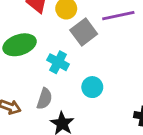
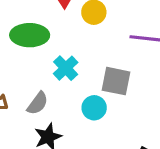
gray square: (84, 32) -> (116, 81), moved, turned 30

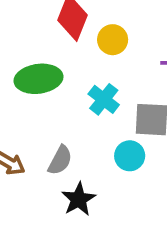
cyan cross: (66, 68) -> (104, 99), moved

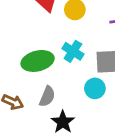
green ellipse: (38, 79) -> (38, 61), moved

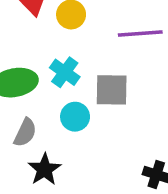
cyan circle: (95, 88) -> (75, 117), moved

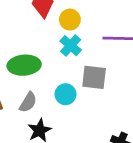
cyan cross: (65, 72) -> (71, 46), moved

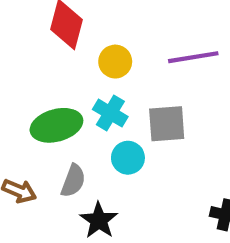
yellow circle: (70, 20) -> (115, 62), moved
cyan cross: (71, 46) -> (110, 113), moved

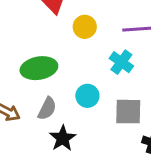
cyan cross: (110, 113) -> (121, 62), moved
gray square: (167, 124) -> (128, 112), moved

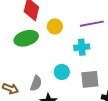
cyan cross: (121, 62) -> (82, 47), turned -35
green ellipse: (39, 68) -> (26, 38), moved

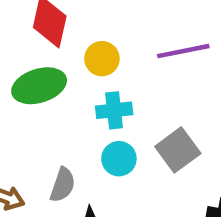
cyan cross: (82, 47) -> (114, 110), moved
gray square: (90, 79) -> (178, 150), moved, turned -30

